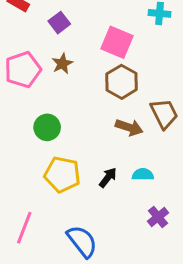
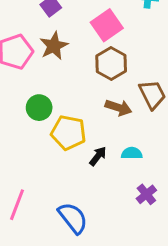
pink square: (117, 42) -> (107, 25), turned 32
brown star: (62, 64) -> (54, 46), size x1.4
yellow pentagon: (62, 174) -> (68, 133), moved

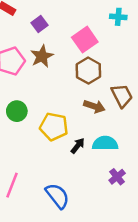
green circle: (39, 108) -> (17, 111), moved
cyan semicircle: (132, 153) -> (105, 143), size x1.5

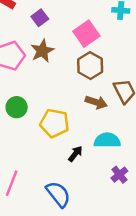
black arrow: (78, 146) -> (75, 154), moved

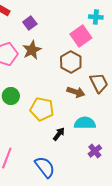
pink square: (86, 34) -> (81, 36), moved

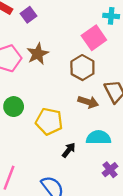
purple square: (30, 23) -> (29, 15), moved

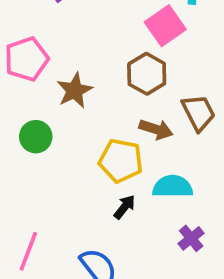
brown star: (38, 54) -> (75, 90), moved
yellow pentagon: (49, 121) -> (121, 161), moved

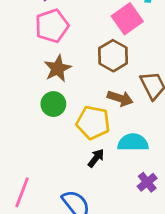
pink pentagon: (26, 59) -> (52, 26), moved
green circle: (36, 137) -> (53, 104), moved

